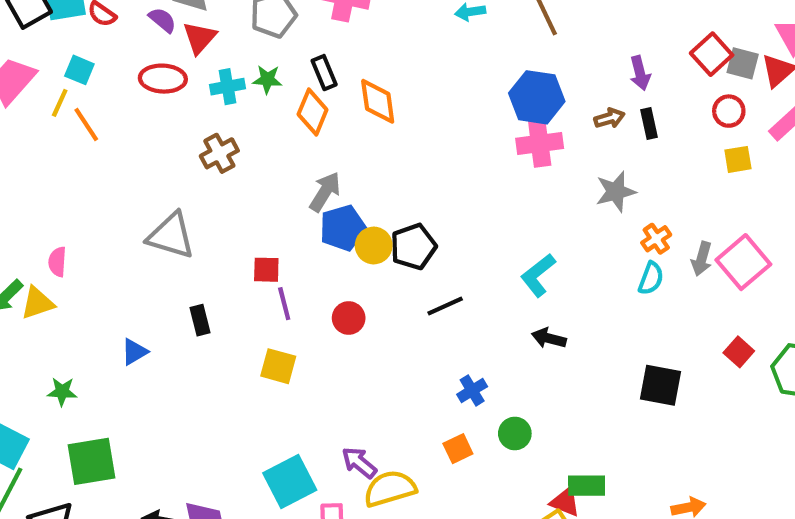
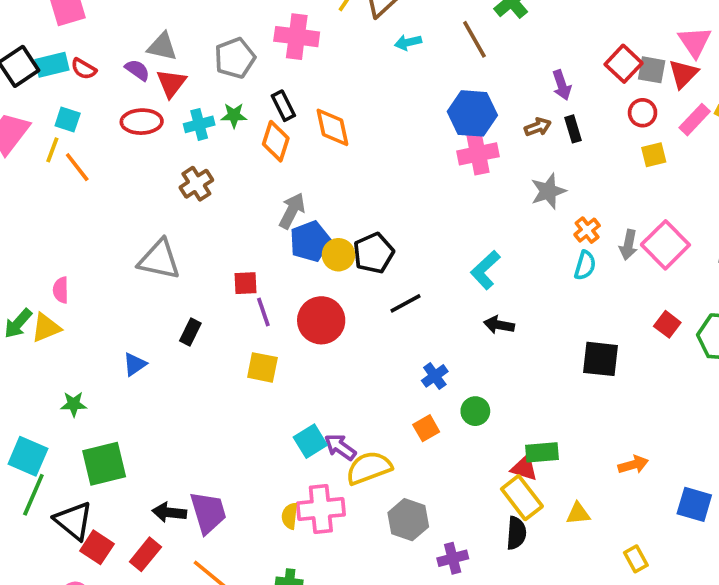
red circle: (349, 318) -> (321, 320), size x1.6
black rectangle: (200, 320) -> (190, 332), turned 45
cyan square: (290, 482) -> (310, 441), moved, size x0.7

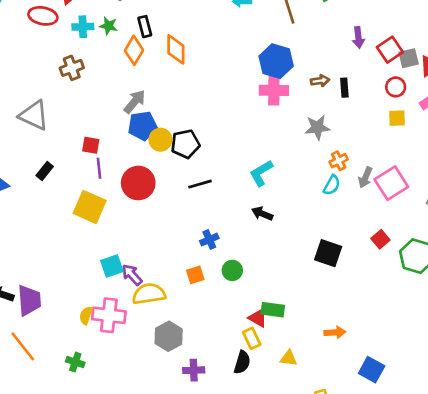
gray square: (652, 70) -> (409, 58), turned -36
purple arrow: (562, 85) -> (358, 37), moved
yellow square: (262, 367) -> (90, 207), size x1.4
yellow rectangle: (522, 498) -> (252, 338), size x0.7

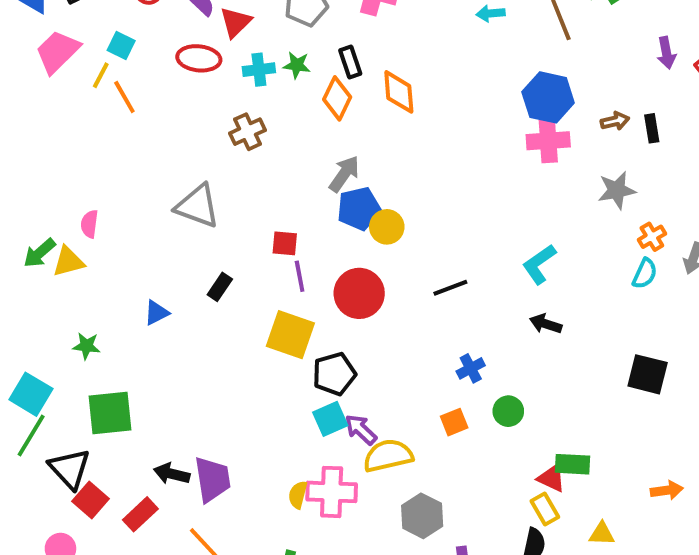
black pentagon: (185, 144) -> (334, 374), moved

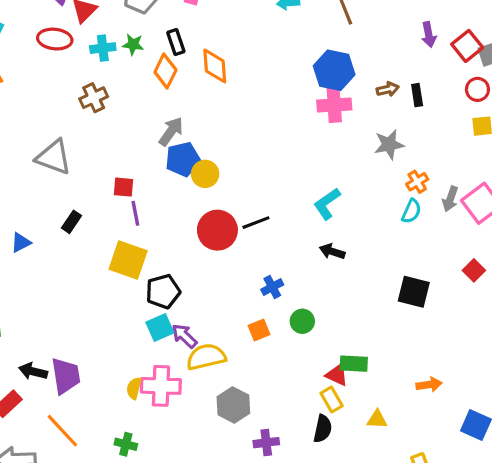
red circle: (359, 293) -> (217, 230), moved

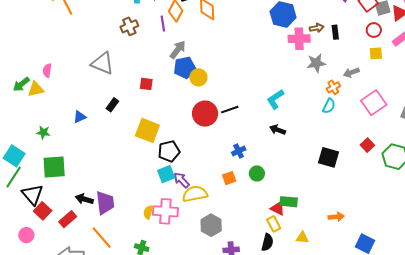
pink cross: (334, 105) -> (299, 39), moved
gray arrow: (450, 199) -> (351, 73), moved, turned 49
purple line: (135, 213) -> (163, 24), moved

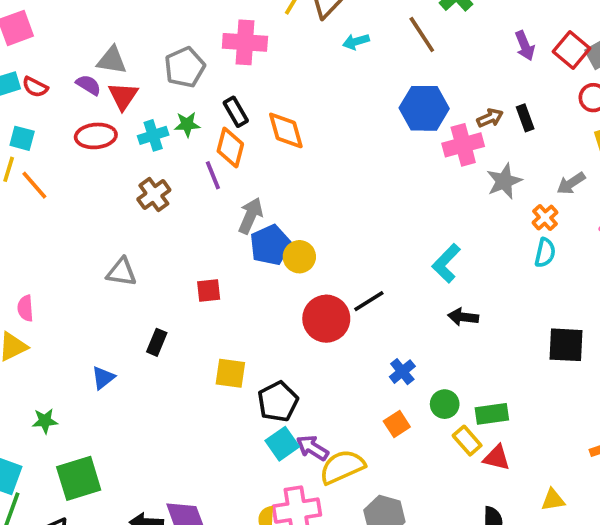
gray triangle: (103, 63) -> (121, 272), size x0.7
yellow square: (147, 130) -> (230, 373), size x0.7
green rectangle: (289, 202) -> (492, 414), moved
yellow rectangle: (274, 224) -> (467, 441), moved

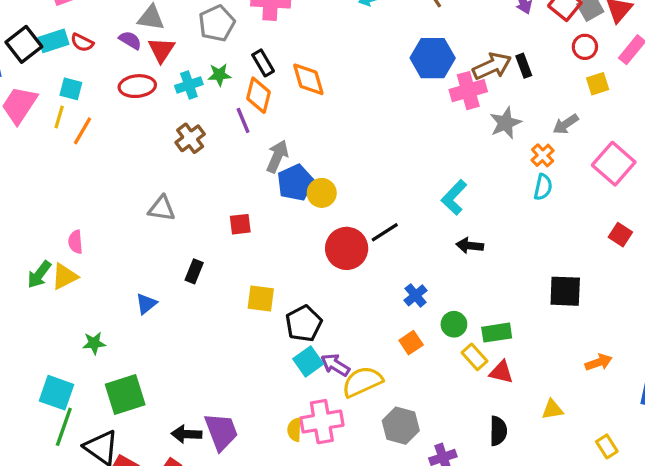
brown arrow: (490, 118) -> (492, 66), size x1.6
orange line: (34, 185) -> (82, 131), turned 72
black square: (566, 345) -> (565, 291), moved

